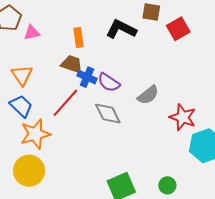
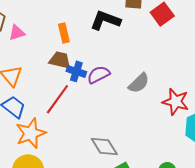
purple semicircle: (109, 82) -> (98, 75), turned 125
gray diamond: (108, 113) -> (104, 146), moved

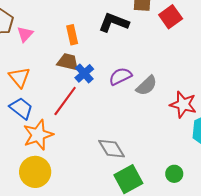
pink triangle: (17, 33) -> (25, 34), turned -30
blue cross: (76, 71) -> (84, 73), turned 30
purple semicircle: (98, 75) -> (120, 76), moved

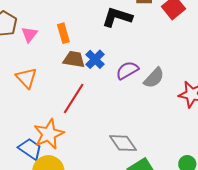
orange rectangle: (72, 35) -> (63, 33), moved
blue cross: (84, 73) -> (95, 59), moved
blue trapezoid: (21, 108) -> (30, 149), moved

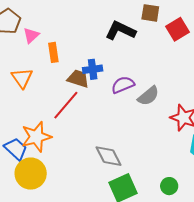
orange rectangle: (63, 33) -> (53, 52), moved
brown trapezoid: (74, 59) -> (78, 79), moved
blue cross: (95, 59) -> (93, 69), turned 30

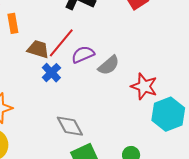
blue cross: (93, 69) -> (51, 73), moved, turned -36
red line: (66, 105) -> (61, 43), moved

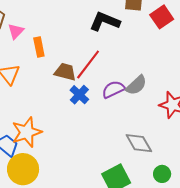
purple semicircle: (83, 55) -> (113, 89), moved
gray diamond: (70, 126) -> (139, 143), moved

